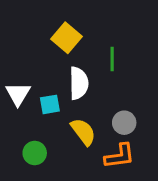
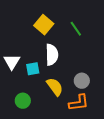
green line: (112, 59) -> (76, 29), moved, turned -35

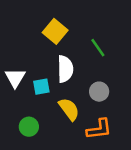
green line: (76, 29) -> (98, 48), moved
gray circle: (82, 81) -> (99, 92), moved

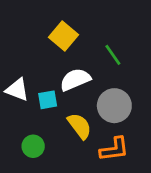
white semicircle: (65, 69) -> (75, 80), turned -112
white triangle: (15, 78) -> (17, 90), turned -40
gray circle: (99, 92) -> (114, 106), size x1.5

